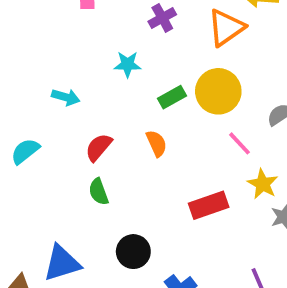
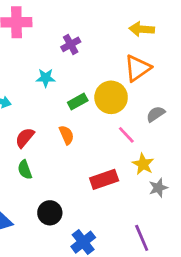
orange triangle: (226, 28) -> (137, 68), moved

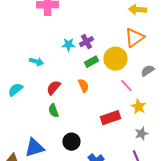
purple cross: (71, 44) -> (86, 42), moved
gray star: (158, 188) -> (141, 134), moved

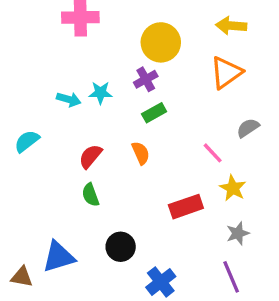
cyan star: (68, 45) -> (100, 93), moved
yellow circle: (115, 59) -> (161, 42), moved
cyan arrow: (36, 62) -> (69, 99), moved
cyan semicircle: (15, 90) -> (27, 141), moved

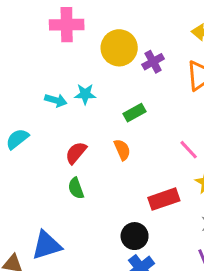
yellow circle: (161, 42) -> (119, 48), moved
purple cross: (146, 79) -> (153, 62), moved
black circle: (121, 247) -> (135, 236), moved

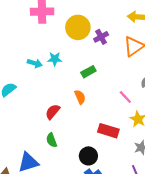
red semicircle: (76, 153) -> (53, 112), moved
green semicircle: (76, 188) -> (52, 140), moved
red rectangle: (164, 199) -> (108, 131), turned 36

